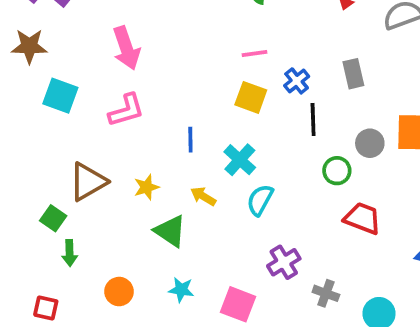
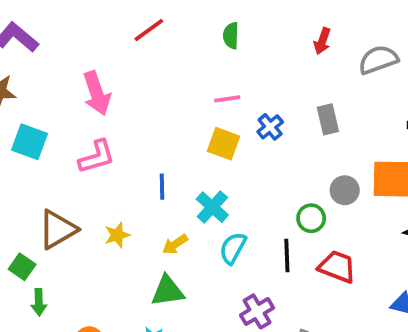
black line: (313, 119) -> (287, 256), moved
yellow arrow: (203, 196) -> (175, 244), turned -65
green triangle: (170, 231) -> (168, 291), moved, turned -42

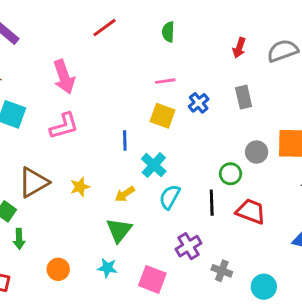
red arrow: (322, 41) -> (239, 48), moved
blue line: (162, 187) -> (125, 140), moved
green triangle: (168, 291) -> (119, 230), turned -44

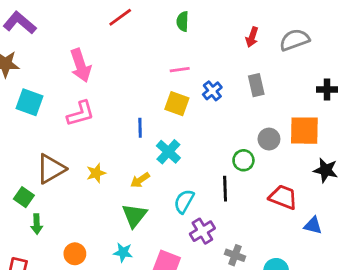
cyan semicircle: (170, 197) -> (184, 201), moved
red trapezoid: (251, 211) -> (283, 197), moved

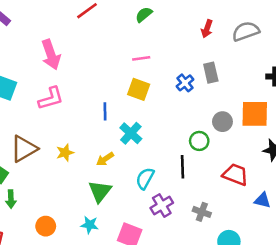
green semicircle: (183, 21) -> (144, 15), turned 48
blue cross: (212, 91) -> (185, 83), moved
gray cross: (235, 255) -> (202, 212), moved

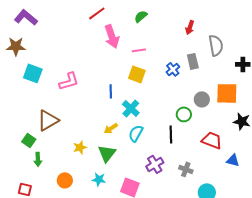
gray semicircle: (246, 31) -> (216, 45), moved, turned 100
pink arrow: (51, 55) -> (112, 36), moved
yellow star: (65, 153) -> (80, 147), moved
cyan semicircle: (145, 178) -> (136, 133), moved

